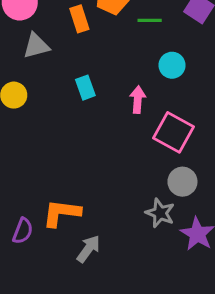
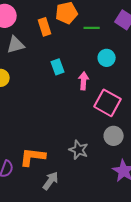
cyan rectangle: (85, 88) -> (58, 67), moved
gray star: (160, 213) -> (79, 150), moved

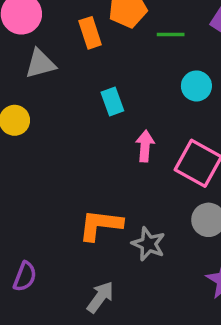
pink arrow: (84, 81) -> (145, 146), moved
orange L-shape: (33, 157) -> (100, 225), moved

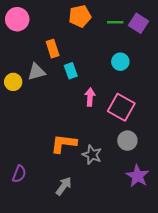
orange rectangle: (90, 33) -> (53, 49), moved
green line: (171, 34) -> (115, 22), moved
gray triangle: (40, 64) -> (36, 72), moved

